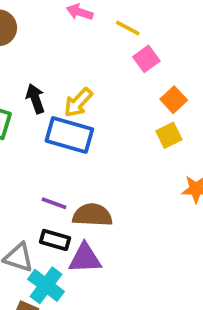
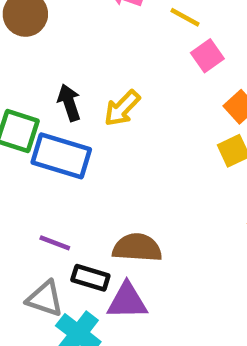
blue rectangle: (69, 135) -> (61, 156), moved
purple line: (54, 203) -> (55, 243), moved

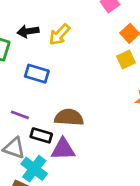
black arrow: (69, 103) -> (28, 31), turned -80
blue rectangle: (61, 156) -> (37, 74), moved, size x0.7

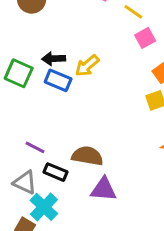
blue rectangle: (37, 74) -> (58, 80), moved
purple triangle: (63, 149) -> (103, 189), moved

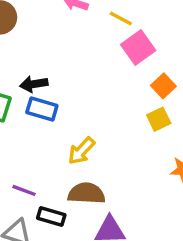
pink square: (145, 38) -> (138, 47), size x1.4
yellow arrow: (87, 66) -> (81, 151), moved

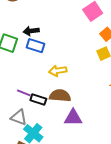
yellow arrow: (81, 151) -> (58, 71), turned 36
black rectangle: (51, 217) -> (38, 100), moved

